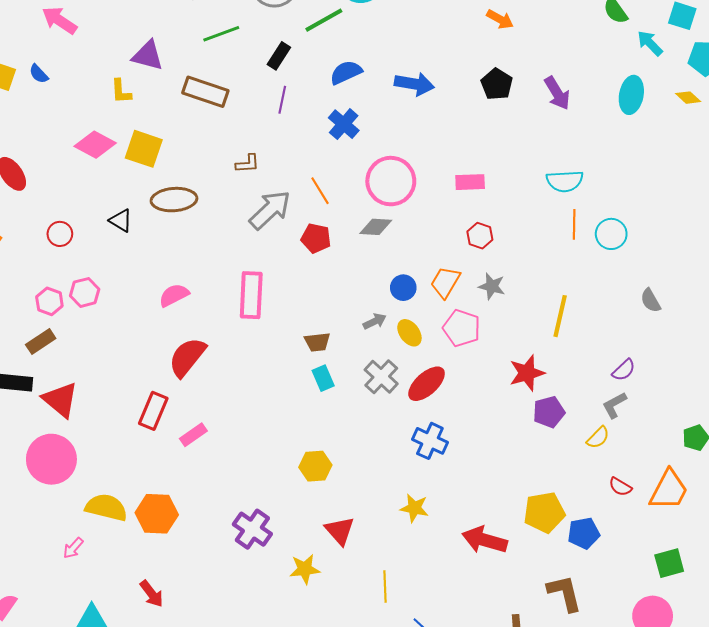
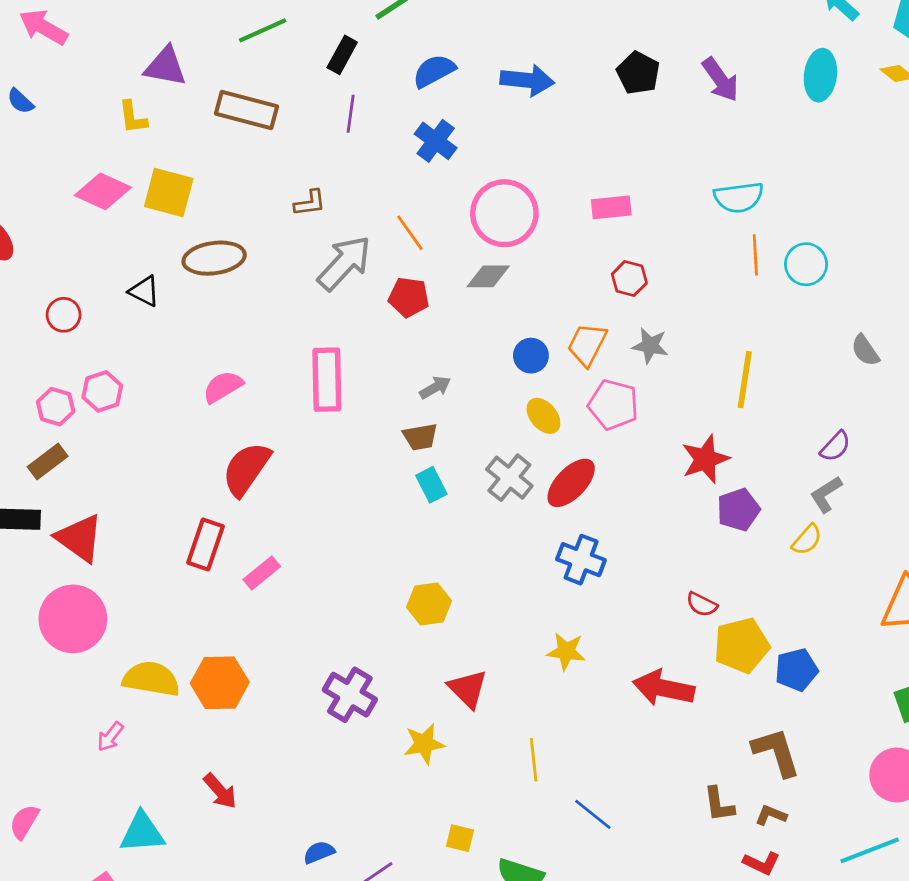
gray arrow: (375, 321) -> (435, 387), moved
red semicircle: (620, 487) -> (702, 604), moved

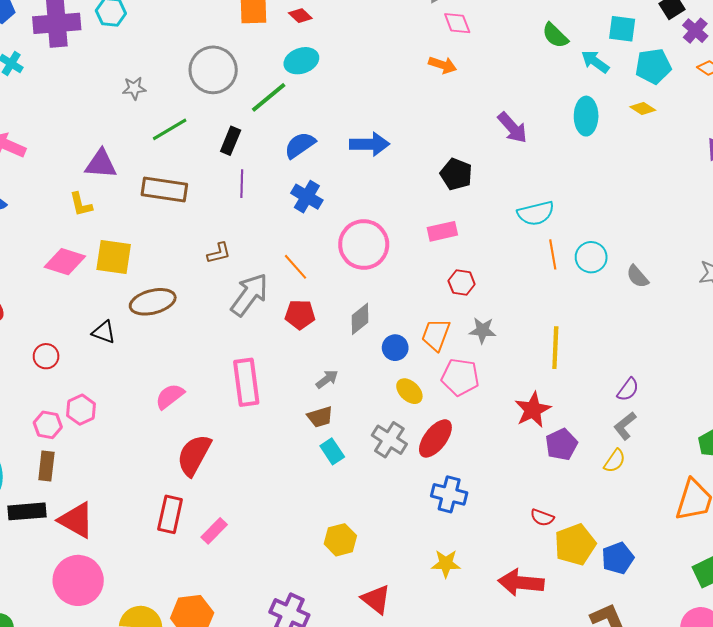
black pentagon: (638, 73) -> (456, 174), moved
gray diamond: (488, 276) -> (360, 319), moved, turned -32
gray semicircle: (865, 350) -> (637, 276), moved
brown rectangle: (48, 461) -> (46, 466), turned -40

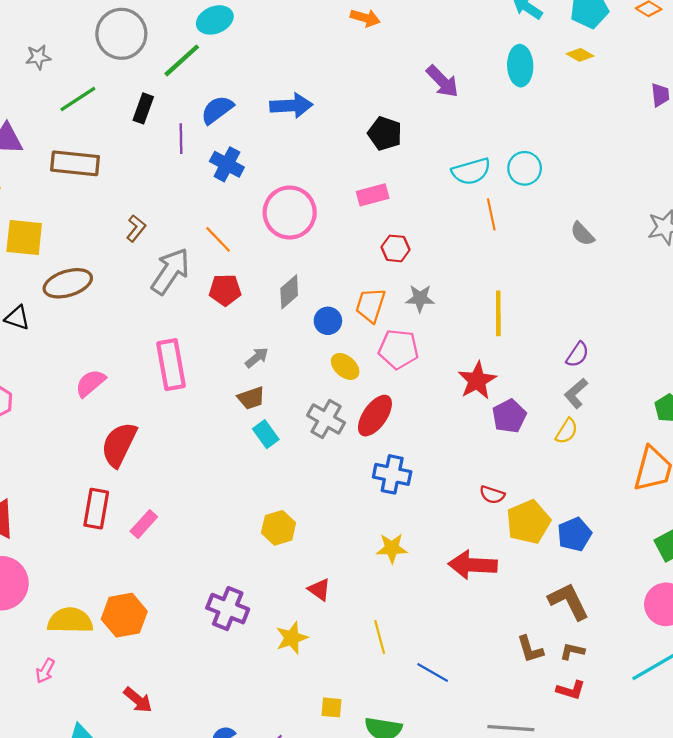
purple line: (242, 184) -> (181, 139), moved
brown L-shape: (219, 253) -> (136, 228), turned -35
cyan circle: (591, 257) -> (525, 168), moved
red triangle: (376, 599) -> (319, 589), size x0.7

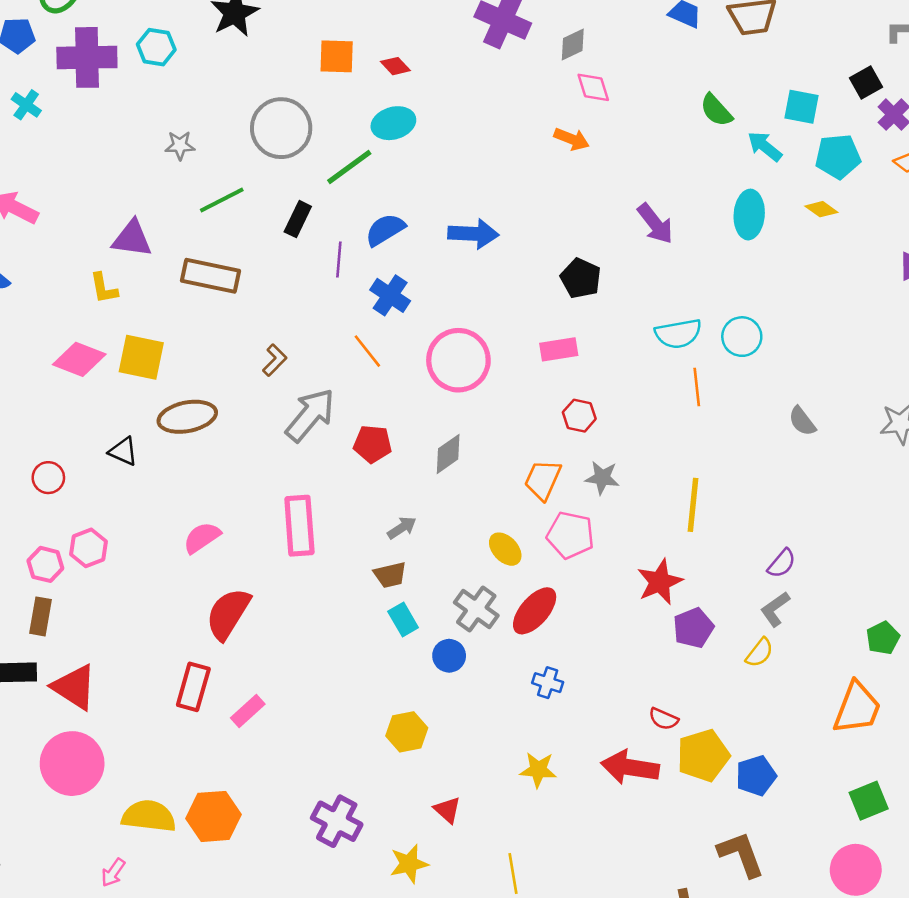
orange line: (218, 239) -> (367, 351), moved
blue circle: (328, 321) -> (449, 656), moved
blue cross: (392, 474) -> (548, 683), size x0.7
red arrow: (473, 565) -> (630, 767), moved

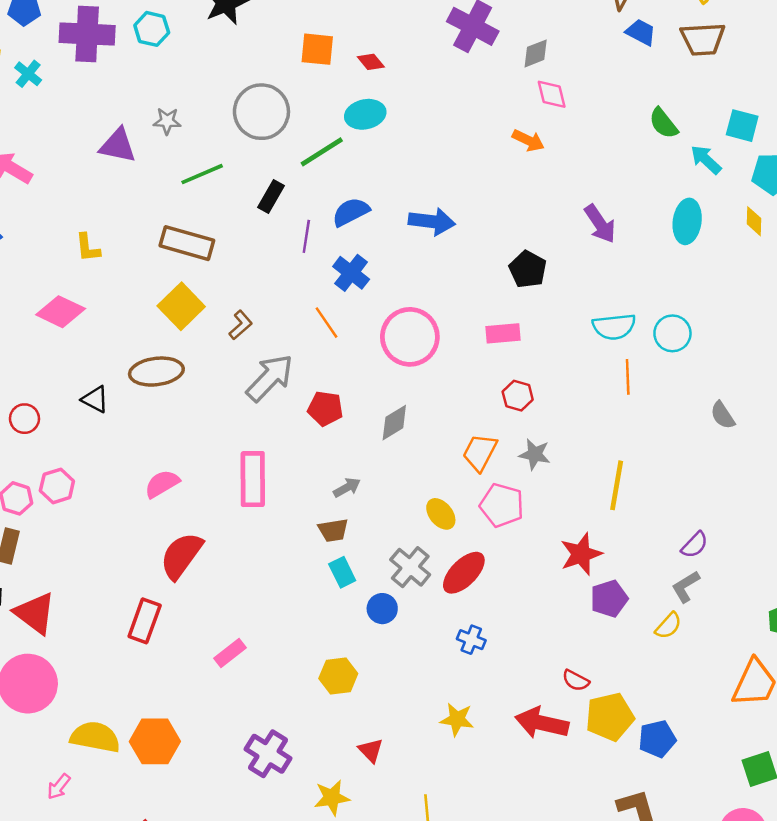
yellow diamond: (821, 209) -> (754, 221), turned 52
purple triangle: (132, 239) -> (118, 145), moved
yellow square: (141, 357) -> (181, 306), moved, turned 30
pink rectangle: (248, 711) -> (230, 653), moved

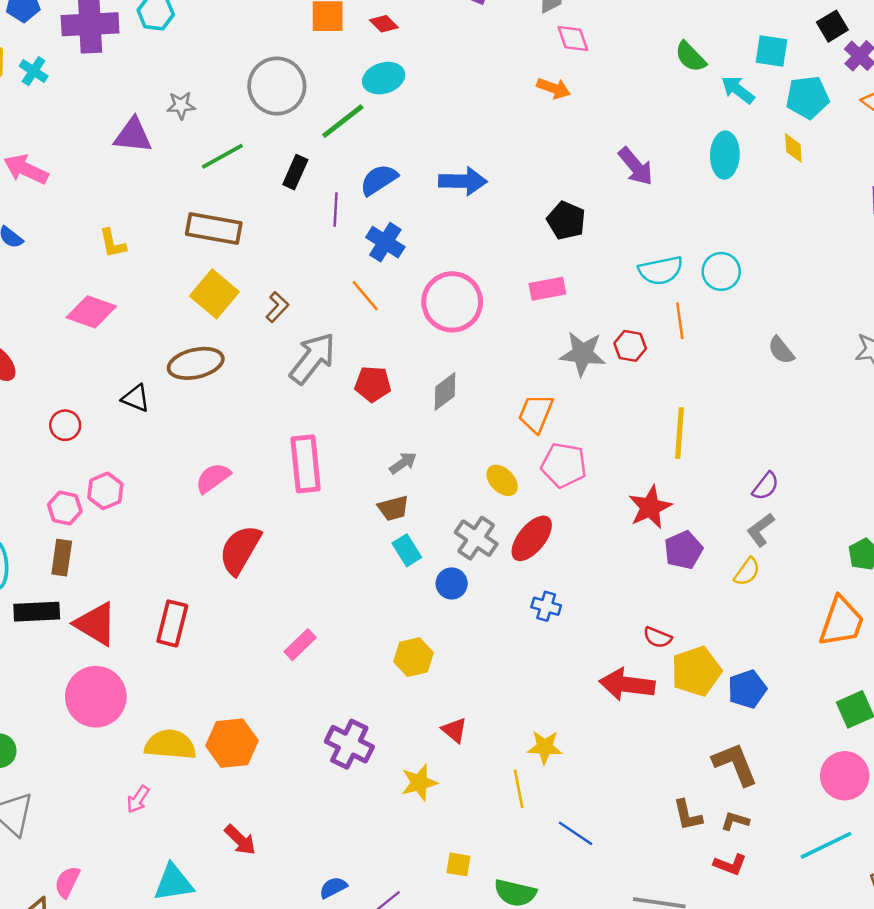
red hexagon: (518, 396) -> (630, 346), moved
gray star: (535, 454) -> (583, 354), moved, size x1.4
red rectangle: (145, 621) -> (172, 623), moved
yellow star: (457, 719) -> (545, 747), moved

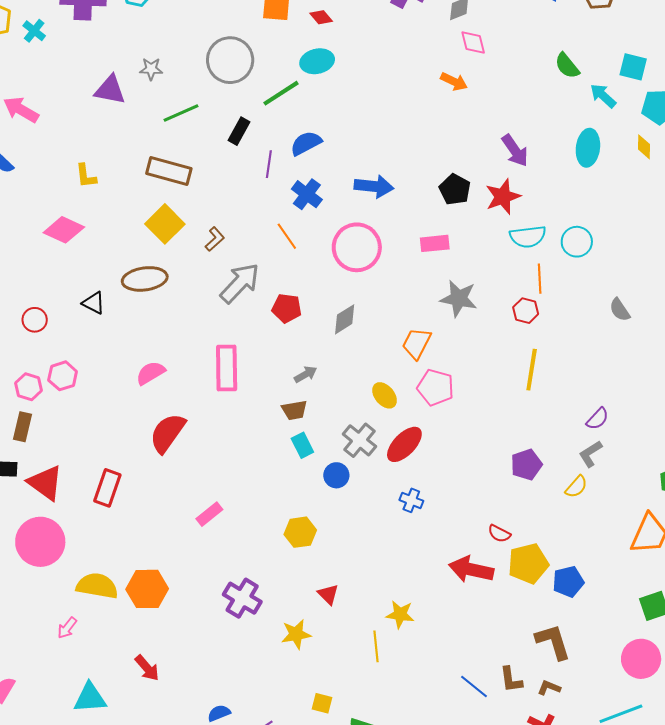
blue arrow: (463, 181) -> (374, 186), moved
red hexagon: (630, 346) -> (526, 311), moved
red star: (650, 507) -> (503, 197), moved
blue line: (576, 833) -> (474, 687), moved

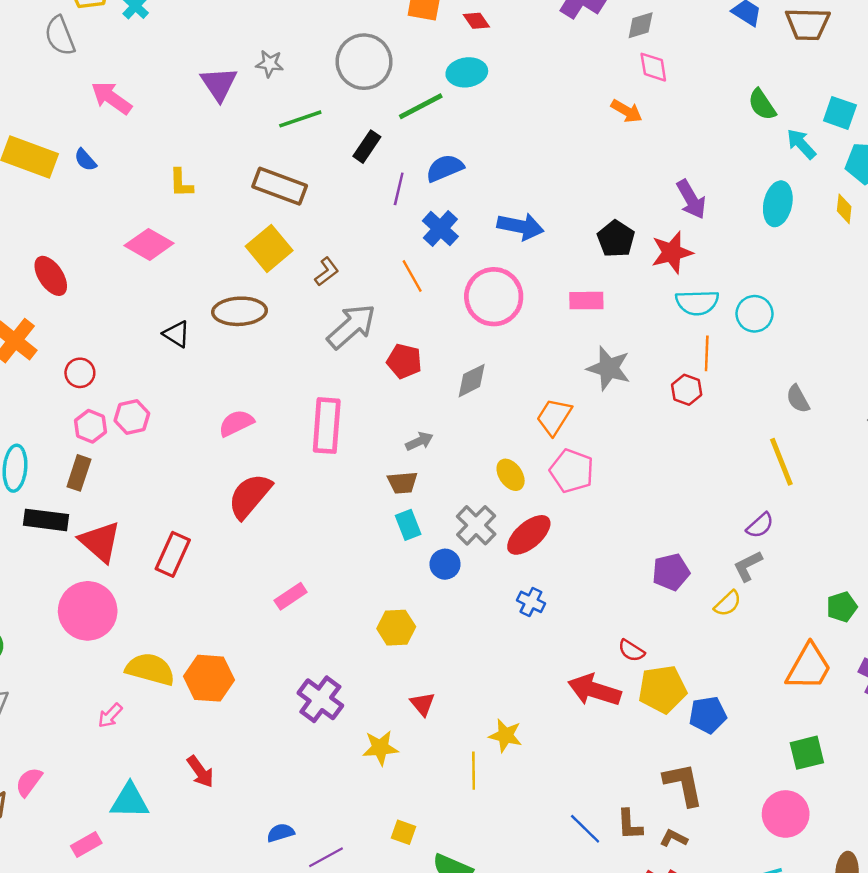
purple triangle: (110, 90) -> (219, 84), turned 40
red circle: (35, 320) -> (80, 373), moved
yellow line: (532, 370) -> (781, 462), moved, turned -36

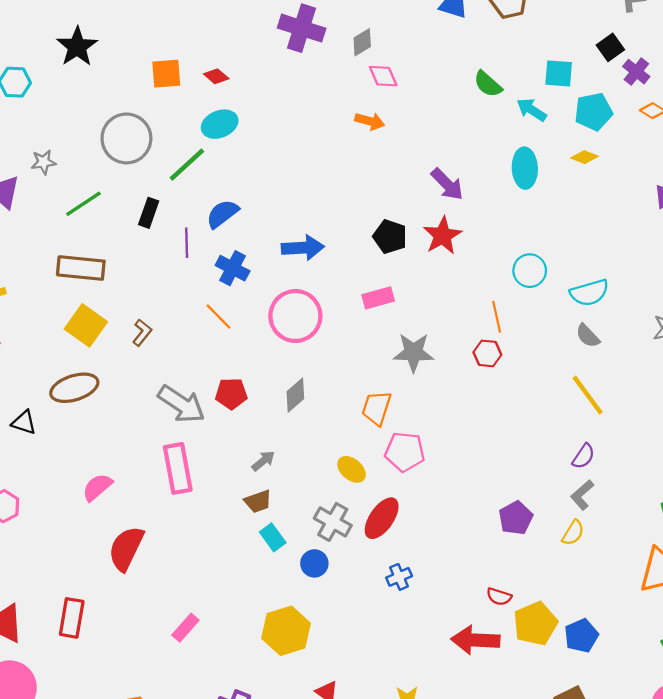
yellow diamond: (844, 209) -> (585, 157), turned -60
cyan semicircle: (697, 302) -> (589, 293), moved
gray arrow: (351, 326) -> (181, 404), moved, turned 90
blue cross: (531, 602) -> (399, 577), turned -35
yellow hexagon: (396, 628) -> (286, 631), size x1.4

